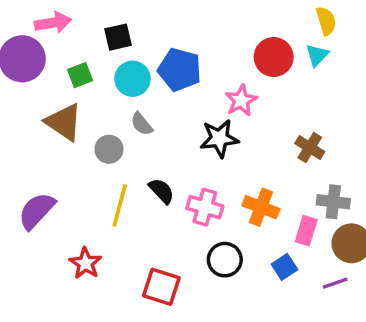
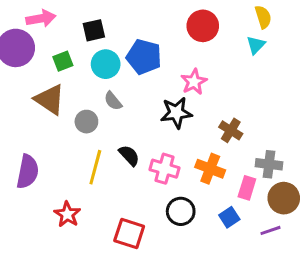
red circle: (274, 57) -> (203, 26), moved
brown cross: (310, 147) -> (231, 130), moved
purple semicircle: (37, 211) -> (28, 172), turned 148

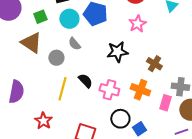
pink star: (194, 82) -> (137, 24), moved
blue square: (229, 217) -> (139, 129), moved

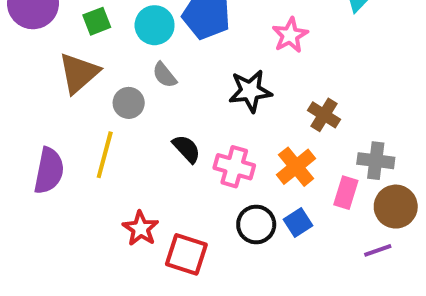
brown triangle: (31, 43) -> (79, 73), turned 45
yellow line: (62, 89) -> (105, 155), moved
orange cross: (140, 90) -> (296, 167), turned 30
red star: (43, 121) -> (141, 228), moved
blue square: (139, 129) -> (298, 222), moved

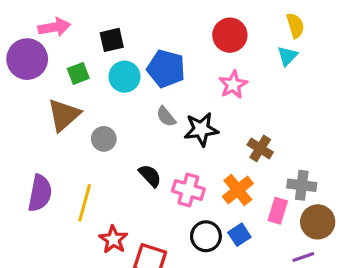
gray semicircle: (165, 75) -> (166, 117), moved
yellow line: (105, 155) -> (85, 203), moved

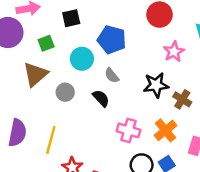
cyan circle: (125, 77) -> (82, 59), moved
pink star: (233, 85) -> (174, 52), moved
black star: (201, 129) -> (156, 85), moved
black semicircle: (150, 176) -> (101, 98), moved

